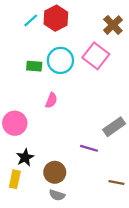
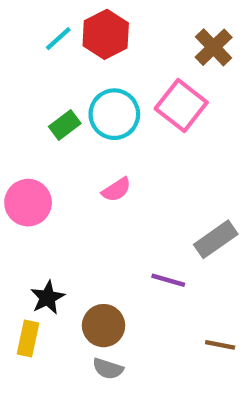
green rectangle: (34, 66) -> (65, 125), turned -42
pink semicircle: (51, 100) -> (116, 190), moved, turned 35
pink circle: (15, 123) -> (28, 203), moved

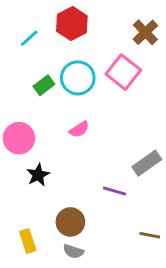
cyan line: (58, 39) -> (29, 38), moved
black star: (47, 298) -> (38, 175), moved
yellow rectangle: (28, 339) -> (28, 241), moved, turned -30

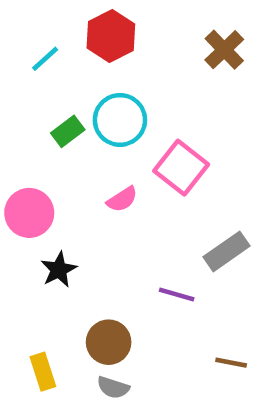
pink square: (123, 72) -> (181, 168), moved

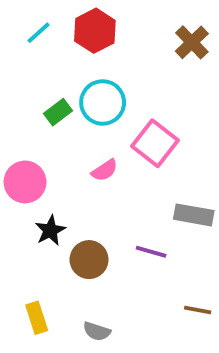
cyan line: (45, 59) -> (39, 33), moved
gray rectangle: (226, 251) -> (194, 215), turned 45
brown circle: (109, 342) -> (89, 260), moved

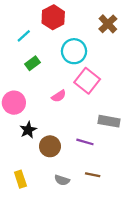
cyan line: (39, 33) -> (24, 36), moved
cyan circle: (103, 102) -> (74, 51), moved
brown line: (198, 310) -> (93, 175), moved
gray semicircle: (97, 331) -> (62, 180), moved

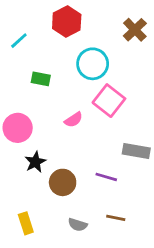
cyan line: (24, 36) -> (19, 41), moved
green rectangle: (32, 63) -> (41, 79), turned 48

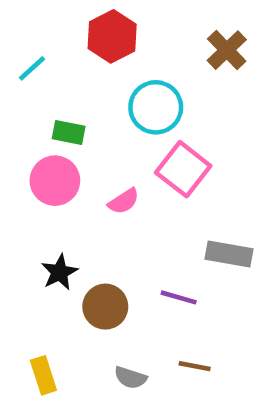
pink circle: (18, 128) -> (55, 181), moved

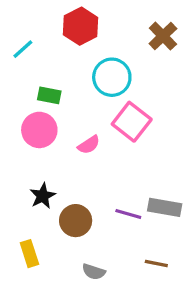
gray rectangle: (229, 254) -> (165, 207), moved
brown line: (195, 366) -> (156, 263), moved
yellow rectangle: (43, 375) -> (29, 254), moved

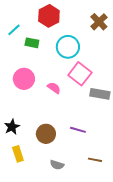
green rectangle: (49, 95) -> (32, 43), moved
pink semicircle: (89, 145) -> (54, 88), turned -112
black star: (43, 196) -> (12, 127), moved
gray rectangle: (165, 207) -> (100, 94), moved

